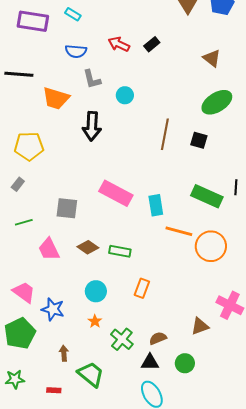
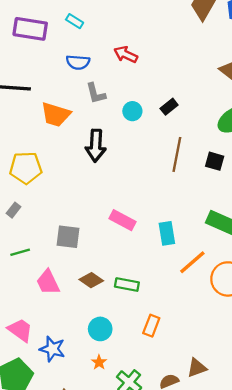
black rectangle: (152, 44) -> (169, 107), moved
pink rectangle: (116, 193) -> (122, 220), size x0.7
orange line: (179, 231) -> (192, 262), turned -56
brown triangle: (200, 326) -> (197, 368), moved

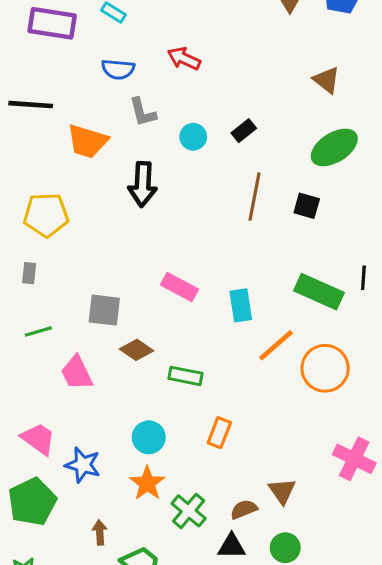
gray rectangle: (13, 210) -> (29, 273), turned -32
brown diamond: (91, 280) -> (136, 350), moved
orange star: (99, 362) -> (147, 483), size x1.6
brown triangle: (197, 368) -> (282, 491), turned -45

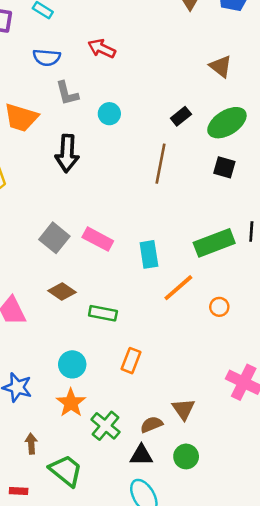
black rectangle: (244, 131) -> (181, 116), moved
black square: (307, 206) -> (224, 167), moved
green rectangle: (319, 292) -> (214, 243), turned -45
gray square: (104, 310) -> (54, 238), moved, turned 32
orange circle: (325, 368) -> (219, 307), size x0.5

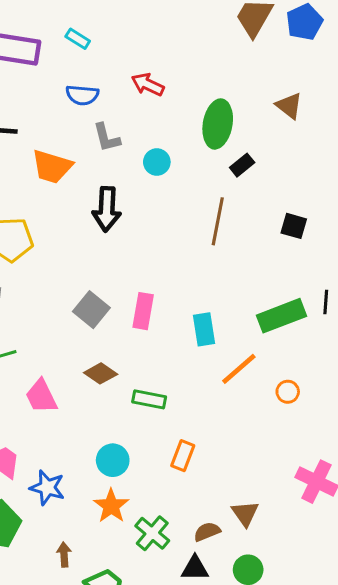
green ellipse: (227, 123) -> (218, 124), moved, turned -48
pink rectangle: (98, 239) -> (143, 311), turned 72

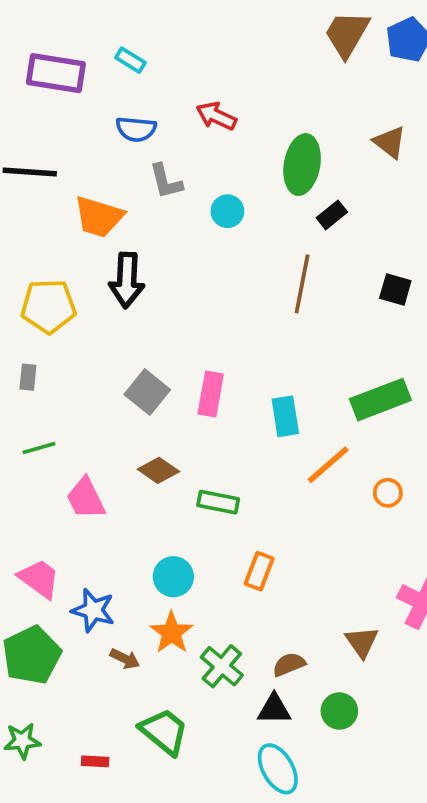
black arrow: (107, 209) -> (127, 280), moved
brown triangle: (245, 513) -> (362, 642), moved
brown arrow: (64, 555) -> (125, 659), moved, turned 120

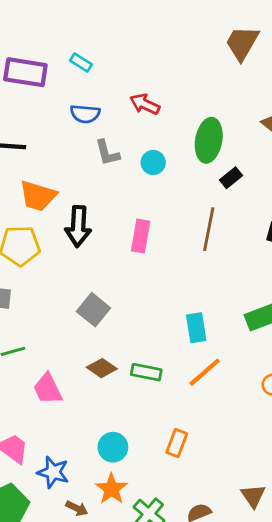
cyan circle: (227, 211) -> (153, 162), moved
orange trapezoid: (99, 217) -> (38, 196), moved
pink rectangle: (211, 394) -> (141, 236), moved
orange line: (328, 465) -> (205, 372), moved
green rectangle: (218, 502) -> (146, 372), moved

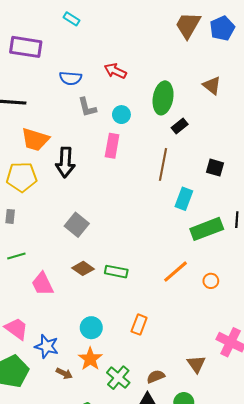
cyan rectangle: (81, 62) -> (72, 19), moved
pink rectangle: (141, 236) -> (112, 146), moved
cyan rectangle: (196, 328) -> (184, 199), moved, turned 30
orange line: (205, 372) -> (175, 272), moved

